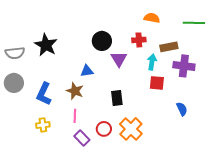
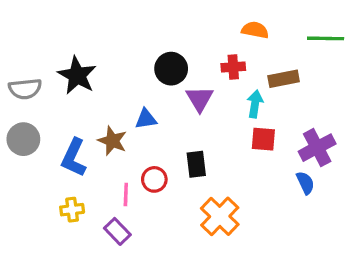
purple cross: (184, 66) -> (317, 148), moved, turned -35
brown star: (75, 91) -> (112, 141), moved
red circle: (104, 129) -> (154, 179), moved
purple rectangle: (82, 138) -> (117, 231), moved

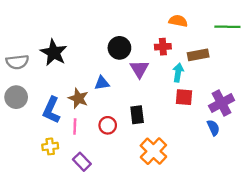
pink line: (126, 195) -> (75, 126), moved

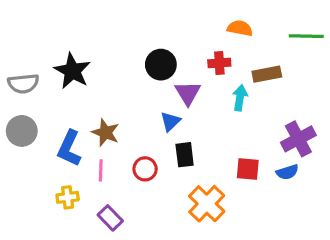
blue triangle: (102, 83) -> (170, 121), moved, turned -35
red square: (184, 97) -> (248, 169), moved
blue semicircle: (213, 128) -> (287, 172), turned 98

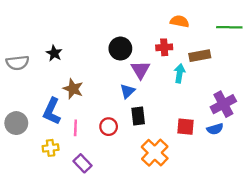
black star: (72, 71) -> (54, 53), size x0.6
gray circle: (22, 131) -> (16, 123), moved
brown star: (106, 133) -> (73, 89), moved

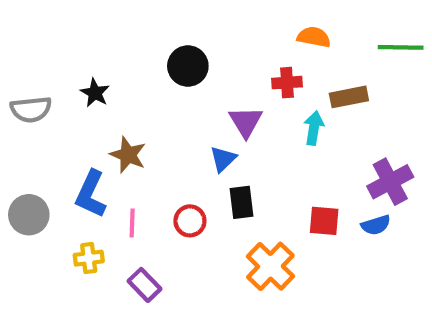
black circle: (120, 49) -> (188, 66), moved

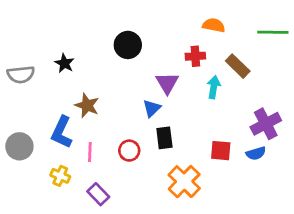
brown rectangle: (349, 97) -> (238, 66), turned 55
yellow cross: (89, 258) -> (60, 176), turned 30

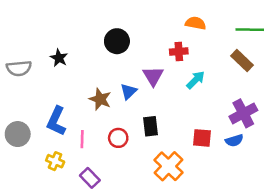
brown rectangle: (238, 66) -> (242, 61), moved
cyan arrow: (214, 87) -> (196, 80), turned 36
brown star: (87, 106) -> (100, 99), moved
blue triangle: (152, 108) -> (129, 91), moved

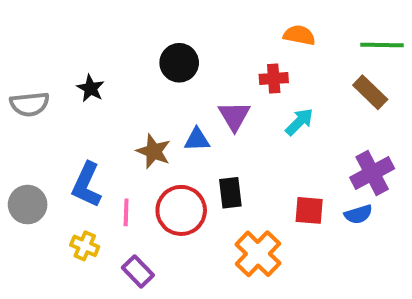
blue triangle: (129, 91) -> (197, 140), turned 42
red circle: (118, 138) -> (181, 210), size x1.6

